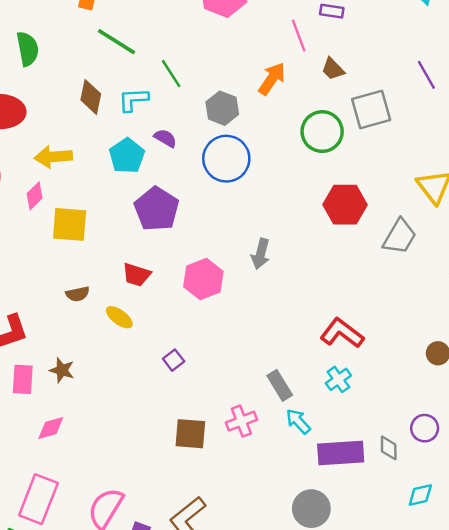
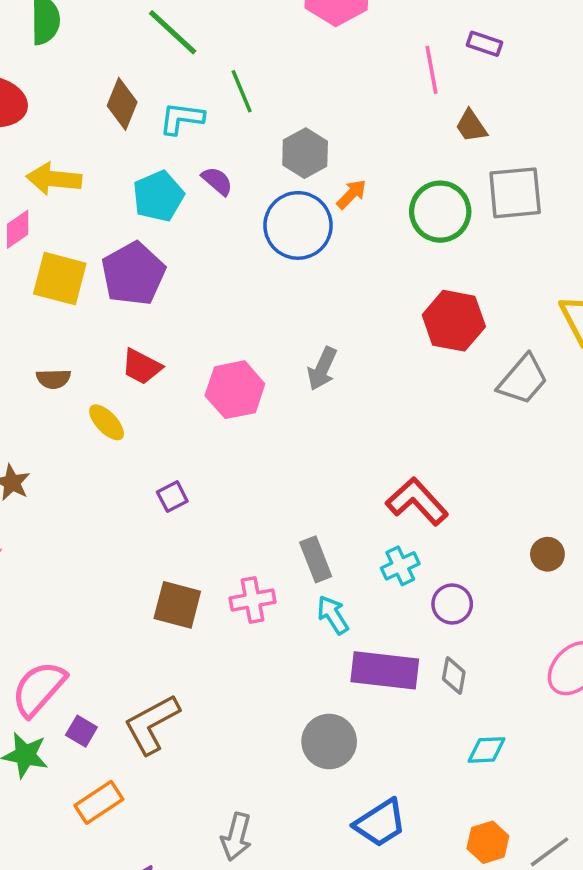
orange arrow: (272, 79) -> (351, 194), moved, size x0.7
purple pentagon: (157, 209) -> (133, 274), moved
purple circle: (425, 428) -> (452, 604), moved

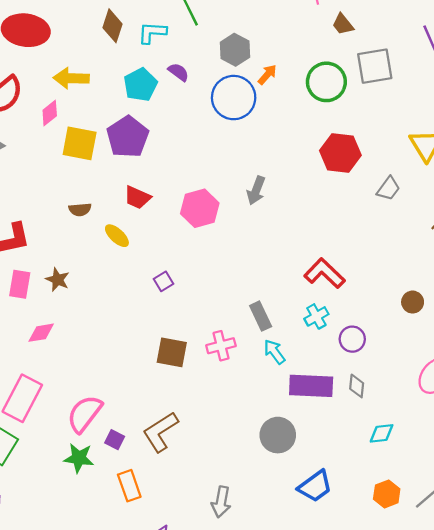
gray trapezoid: (523, 380) -> (388, 189), size x0.7
orange rectangle: (99, 802) -> (129, 486), turned -72

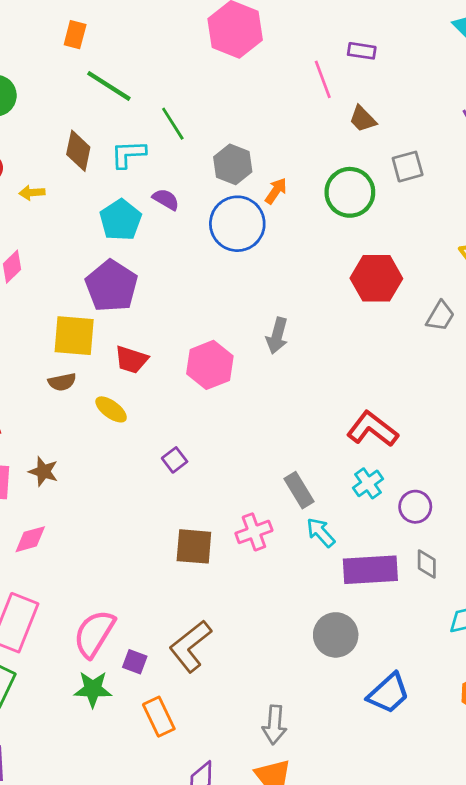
gray square: (375, 66) -> (408, 167), size x0.7
yellow arrow: (71, 78) -> (32, 193), moved, size x0.6
yellow square: (80, 143) -> (74, 336), moved

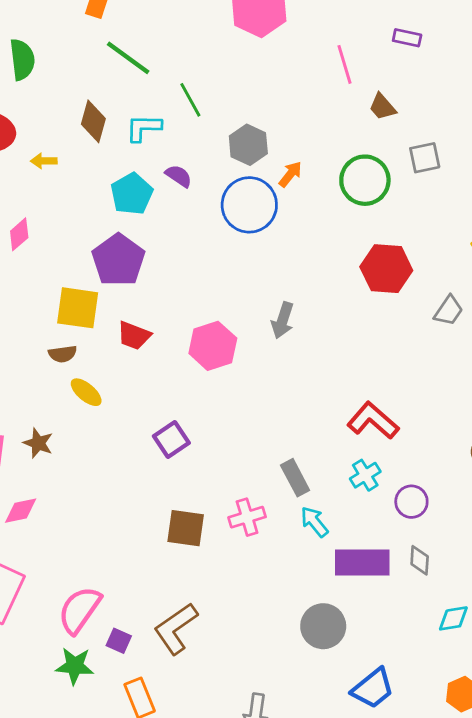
purple rectangle: (362, 51) -> (407, 38), moved
yellow ellipse: (111, 409) -> (86, 392), moved
purple square: (175, 460) -> (171, 440), size x1.4

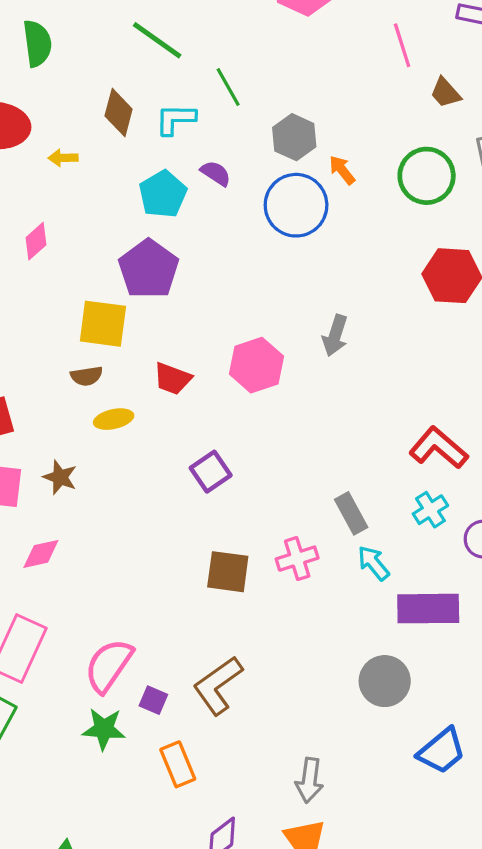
orange arrow: (290, 174) -> (342, 170), turned -76
red trapezoid: (134, 336) -> (172, 379), moved
yellow ellipse: (86, 392) -> (114, 419), turned -52

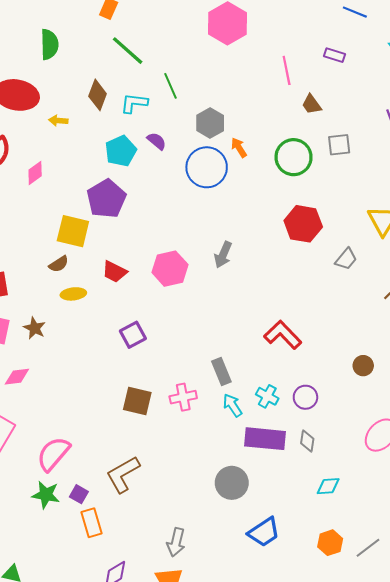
brown semicircle: (87, 376) -> (59, 264), turned -30
cyan cross: (430, 510) -> (267, 396), moved, turned -35
purple square: (153, 700) -> (79, 494), moved

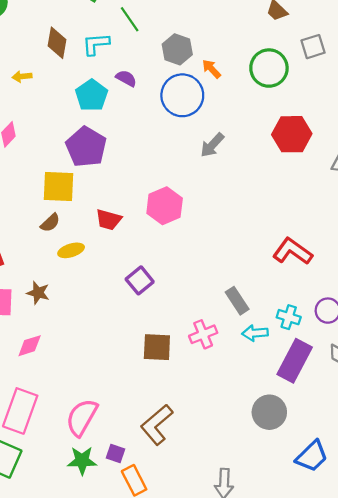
gray arrow: (223, 255) -> (212, 145), moved, turned 30
cyan arrow: (233, 405) -> (255, 333), turned -50
purple rectangle: (265, 439) -> (295, 361), turned -57

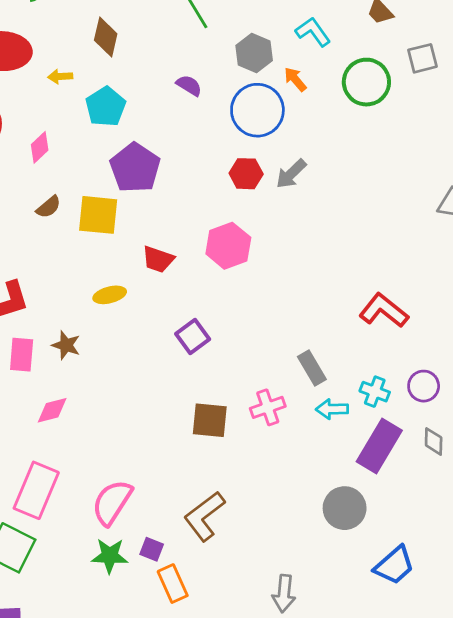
cyan L-shape: (96, 44) -> (313, 32), moved, turned 56
cyan pentagon: (92, 95) -> (106, 107), moved
red hexagon: (292, 134) -> (246, 174), moved, size x0.7
brown semicircle: (50, 223) -> (49, 207), moved

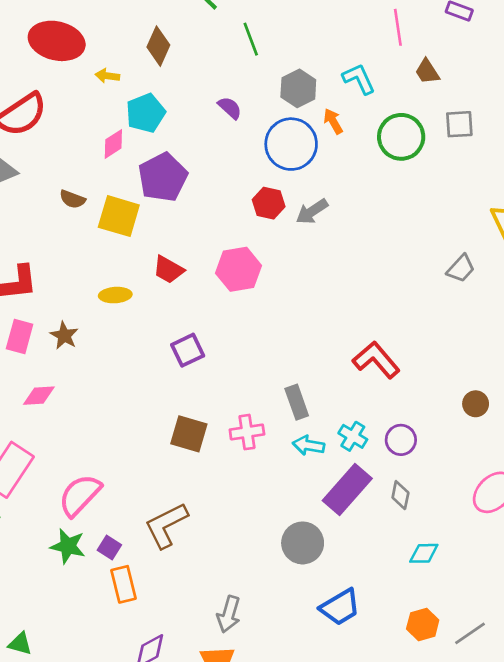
pink diamond: (40, 147) -> (113, 144), moved
brown semicircle: (49, 207) -> (72, 199), turned 50

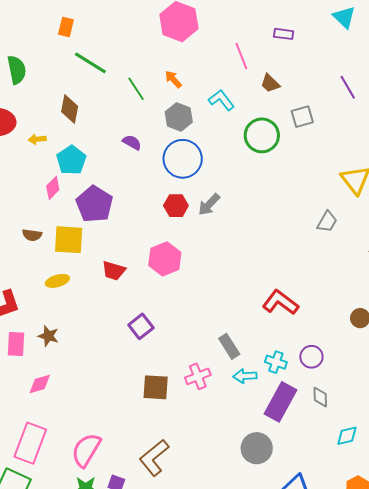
orange arrow: (333, 121) -> (173, 79), moved
yellow ellipse: (115, 295) -> (57, 281), moved

